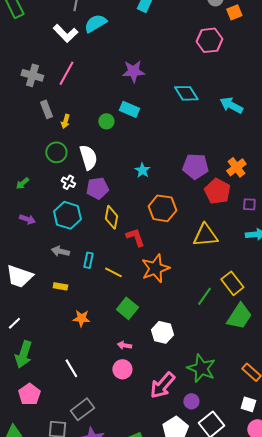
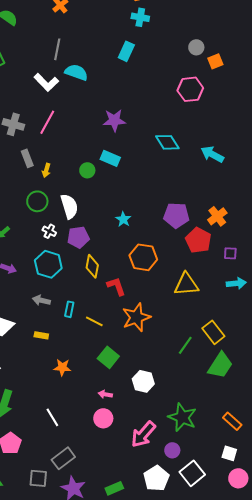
cyan semicircle: (95, 23) -> (76, 72), turned 50

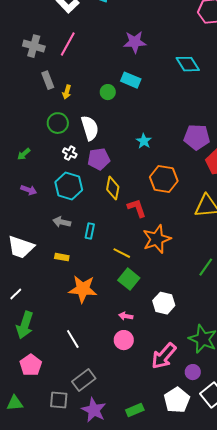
yellow line: (94, 321) -> (122, 253), moved
orange star: (62, 367) -> (83, 289), size x1.6

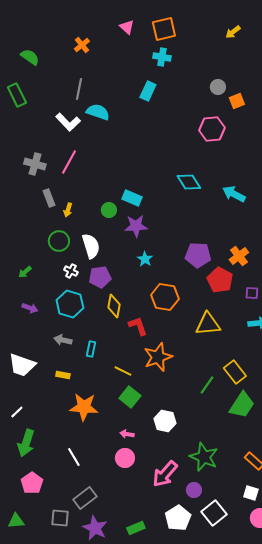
purple star: (135, 42) -> (136, 226), moved

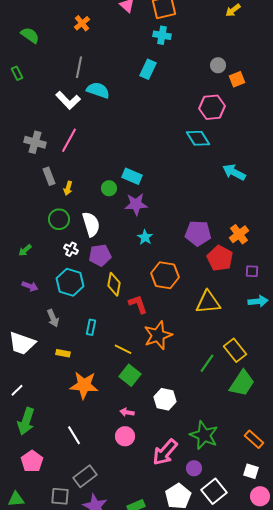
green rectangle: (17, 95) -> (17, 73), size x0.6
cyan diamond: (189, 182) -> (198, 138), moved
gray arrow: (63, 340) -> (53, 318), moved, turned -126

